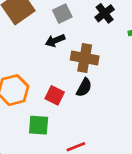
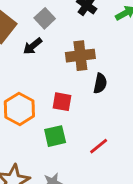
black arrow: (55, 41) -> (33, 46), moved
black semicircle: (84, 87) -> (100, 83), moved

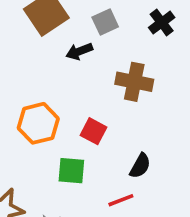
black semicircle: (100, 83) -> (140, 166), moved

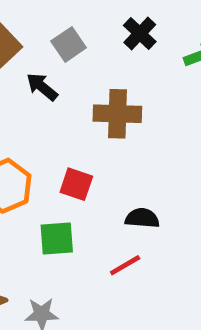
black arrow: (79, 51) -> (42, 87), turned 70
black semicircle: (140, 166) -> (142, 218), turned -105

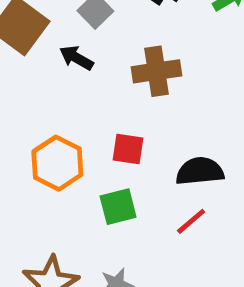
black semicircle: (142, 218) -> (200, 171), size x1.4

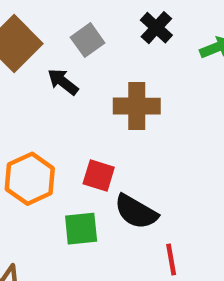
black semicircle: (200, 171) -> (136, 212), moved, turned -153
red line: (191, 221) -> (171, 259), moved, turned -68

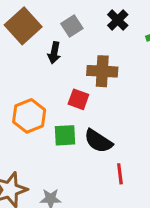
black arrow: (63, 82) -> (54, 53), turned -120
red square: (99, 175) -> (78, 99), moved
green square: (81, 229) -> (65, 135), moved

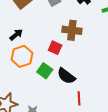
black arrow: (54, 53) -> (16, 35), moved, turned -144
green square: (65, 135) -> (45, 71), turned 35

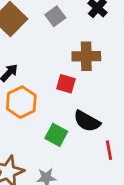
green square: (45, 71) -> (56, 135), moved

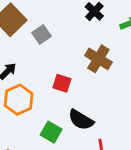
gray square: (55, 16) -> (42, 35), moved
brown cross: (86, 56) -> (98, 59), moved, turned 30

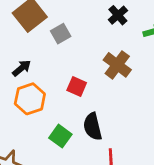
black semicircle: (81, 120) -> (93, 126), turned 40

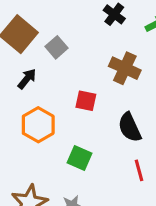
black arrow: (22, 68) -> (27, 79), moved
black semicircle: (93, 126) -> (130, 127), moved

